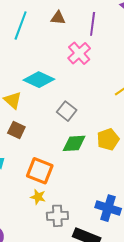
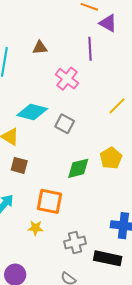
purple line: (93, 24) -> (90, 49), moved
gray square: (67, 111) -> (65, 124), moved
yellow star: (38, 197) -> (35, 228), moved

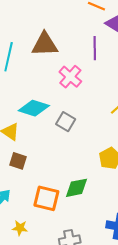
brown triangle: (40, 48) -> (45, 44), size x1.8
green diamond: (78, 168) -> (77, 188), moved
yellow star: (35, 228) -> (20, 228), moved

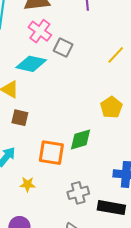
pink cross: (70, 77) -> (40, 31), moved
gray square: (66, 122) -> (63, 48), moved

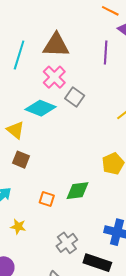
orange square: (51, 153) -> (47, 199), size x0.6
gray cross: (78, 193) -> (67, 243), turned -30

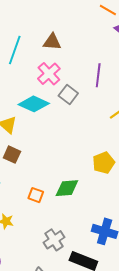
brown triangle: (56, 45) -> (52, 42), size x0.7
purple line: (106, 53) -> (98, 75), moved

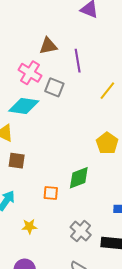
brown triangle: (52, 42) -> (48, 46), moved

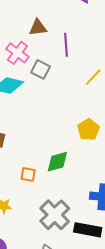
gray cross: (81, 231) -> (55, 215), size x1.4

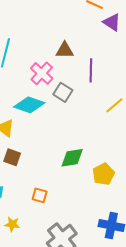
yellow pentagon: (88, 130) -> (103, 174), moved
green diamond: (57, 162) -> (72, 158), moved

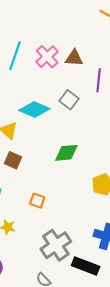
pink cross: (42, 73) -> (47, 57), moved
green diamond: (72, 158) -> (66, 153), moved

